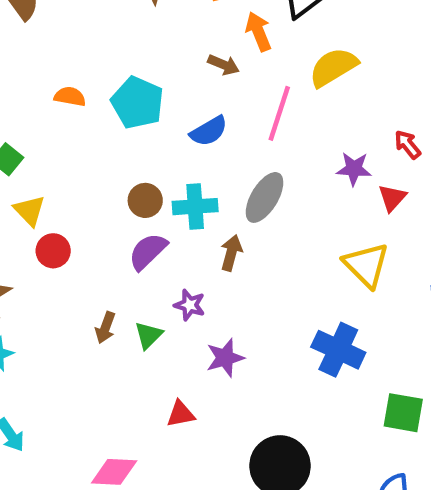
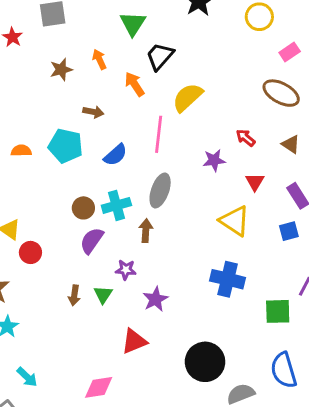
brown arrow: (224, 65) -> (93, 112), moved
red triangle: (392, 198) -> (255, 182), moved
red triangle: (181, 414) -> (134, 341), size x1.4

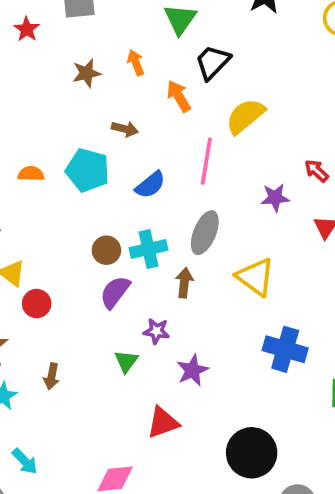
yellow triangle: (235, 221) -> (256, 277), moved
brown arrow: (74, 295) -> (52, 376), moved

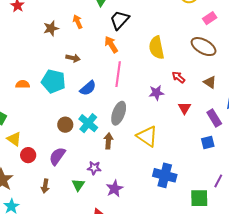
orange arrow: (179, 96) -> (111, 45), moved
yellow semicircle: (245, 116) -> (156, 48), moved, turned -60
cyan cross: (149, 249) -> (88, 123), turned -36
purple semicircle: (115, 292) -> (57, 156), moved
brown arrow: (52, 376) -> (45, 186), moved

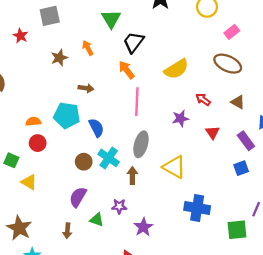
yellow semicircle: (156, 48) -> (176, 69), turned -105
blue semicircle: (88, 88) -> (96, 128), moved, turned -72
red circle: (28, 155) -> (38, 143), moved
green triangle: (78, 185) -> (97, 220), moved, turned -40

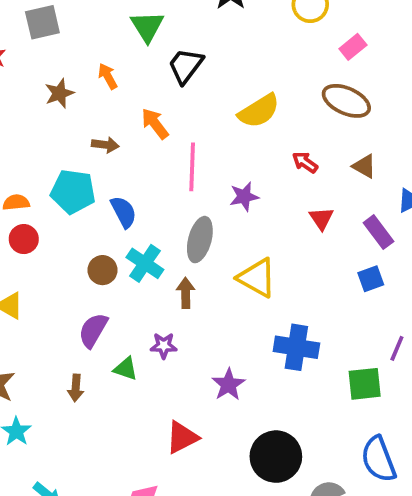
orange arrow: (127, 70) -> (155, 124), moved
purple star: (180, 118) -> (244, 197), moved
purple star: (143, 227) -> (228, 385), moved

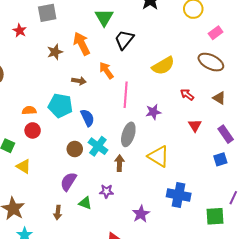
orange arrow: (108, 76) -> (82, 44), size x1.6

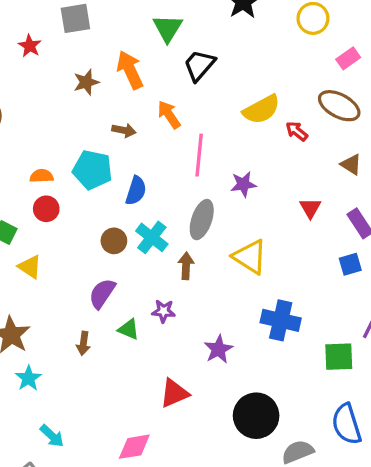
red arrow: (187, 95) -> (297, 131), moved
blue semicircle: (87, 118) -> (136, 191), turned 42

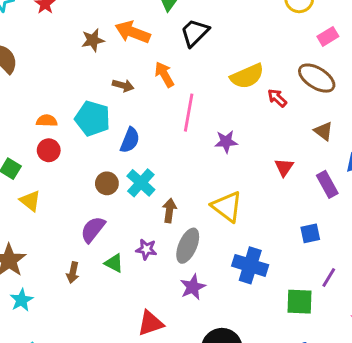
orange arrow: (130, 70) -> (133, 32), turned -48
gray ellipse: (202, 220) -> (188, 246), moved
blue square: (350, 264) -> (310, 233), moved

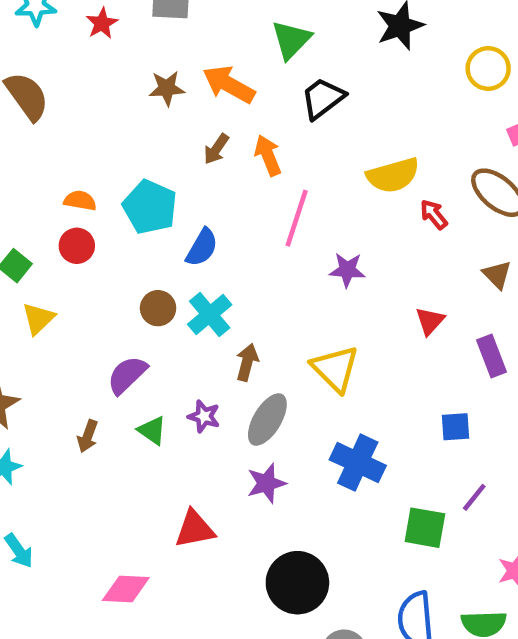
brown arrow: (123, 86) -> (216, 149), moved, turned 102
yellow triangle: (30, 201) -> (38, 319), turned 30

